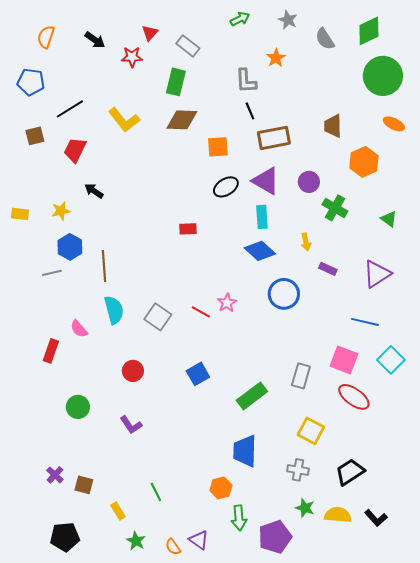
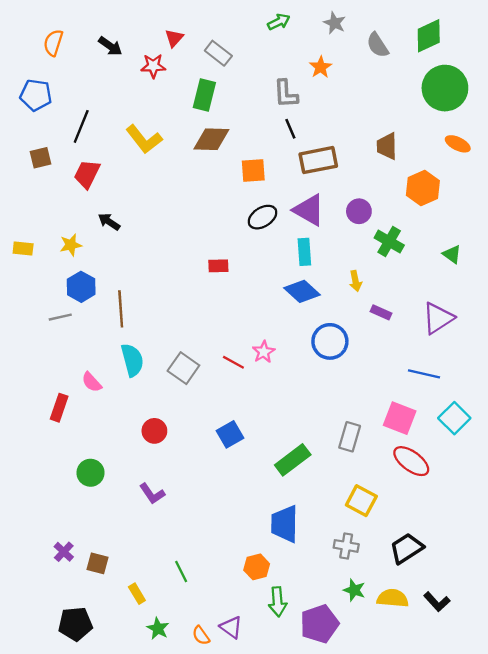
black line: (70, 109) -> (81, 126), turned -36

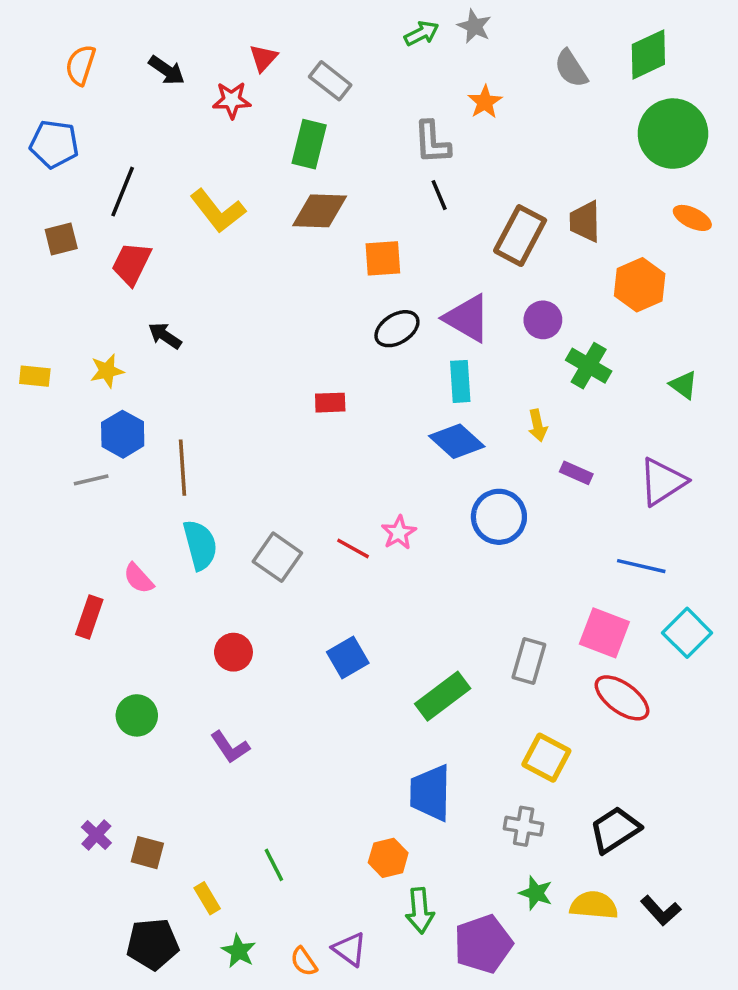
gray star: (335, 23) -> (474, 26), moved
brown rectangle: (318, 160) -> (520, 236), moved, turned -51
black pentagon: (75, 624) -> (153, 944), moved

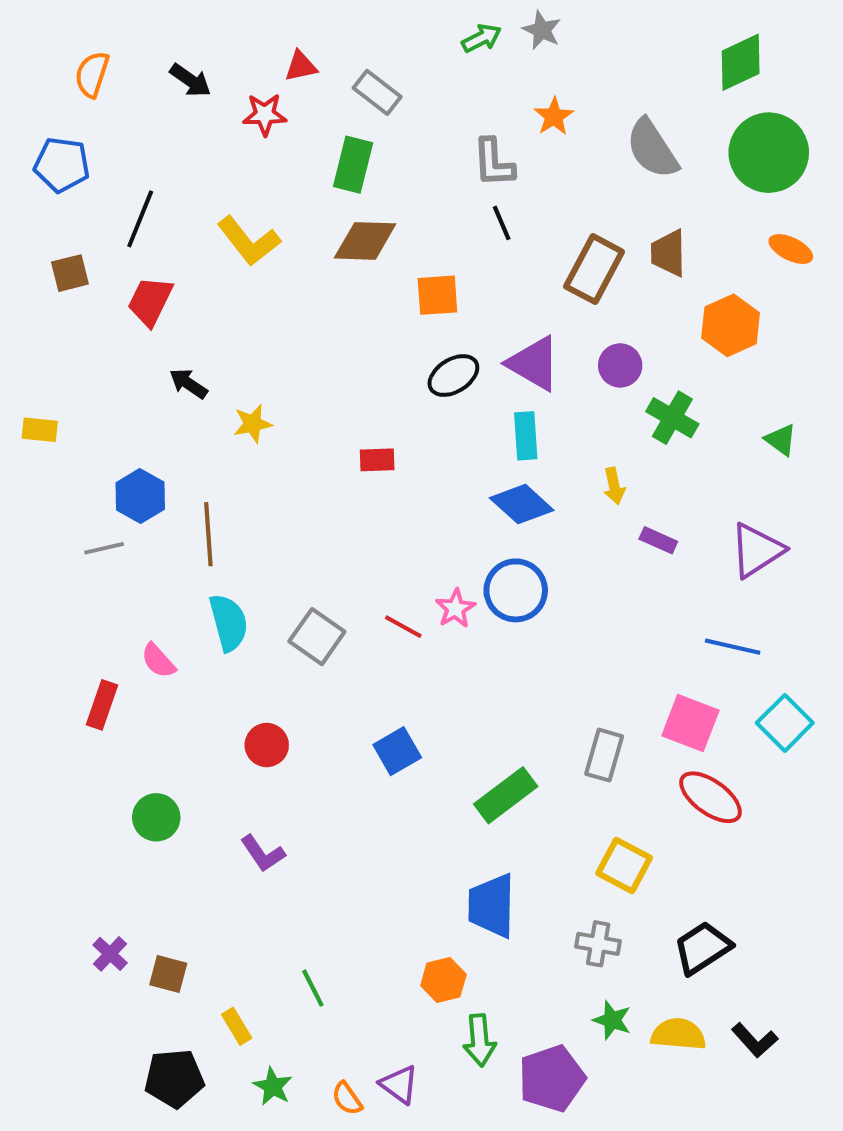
red triangle: (263, 58) -> (301, 66), turned 36
gray semicircle: (571, 69) -> (652, 149), moved, size x1.4
yellow star: (107, 371) -> (253, 424), moved
blue circle: (499, 517) -> (516, 590), moved

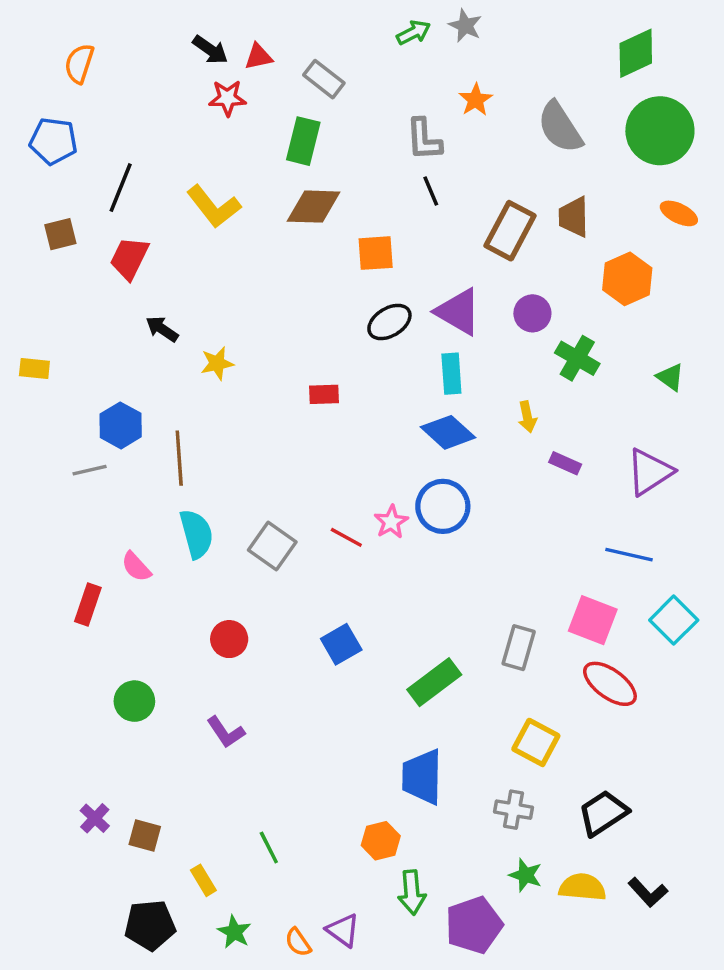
black arrow: (190, 80) -> (210, 50), moved

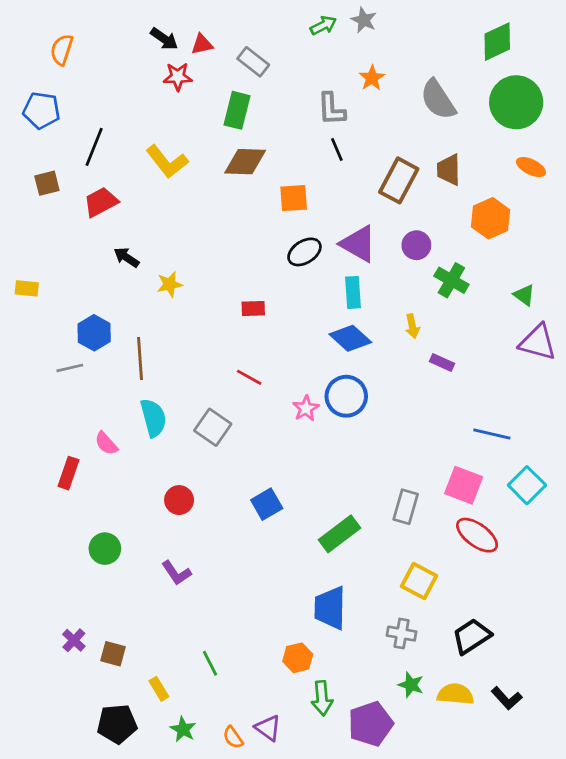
red trapezoid: (129, 258) -> (101, 202), turned 36
purple triangle: (650, 472) -> (538, 342), moved, turned 48
red line: (346, 537) -> (249, 377), moved

